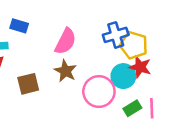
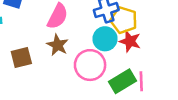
cyan circle: (123, 76) -> (105, 39), moved
green rectangle: (132, 108) -> (122, 81), size x1.5

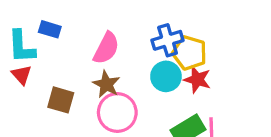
brown square: (21, 58) -> (61, 100), turned 30
pink circle: (90, 65) -> (117, 113), moved

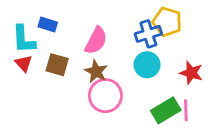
yellow pentagon: (190, 53) -> (167, 22), moved
red star: (197, 80) -> (191, 73), moved
brown square: (61, 100) -> (57, 65), moved

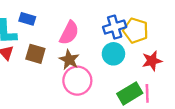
yellow pentagon: (167, 22) -> (136, 31), moved
red star: (191, 73) -> (152, 61), turned -30

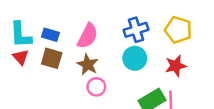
blue rectangle: (27, 19) -> (50, 35), moved
yellow pentagon: (136, 31) -> (178, 30), moved
pink circle: (77, 81) -> (96, 87), size x0.6

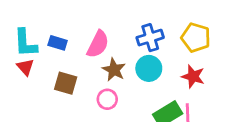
brown square: (52, 58) -> (66, 83), moved
brown star: (88, 65) -> (114, 70), moved
red star: (176, 66) -> (193, 76), turned 30

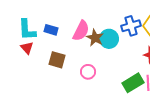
blue cross: (150, 38) -> (131, 26), moved
cyan circle: (149, 68) -> (109, 39), moved
brown star: (114, 70) -> (95, 38), moved

